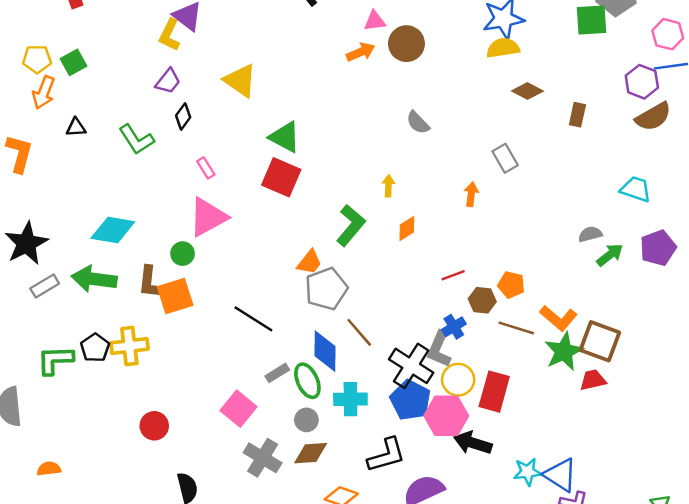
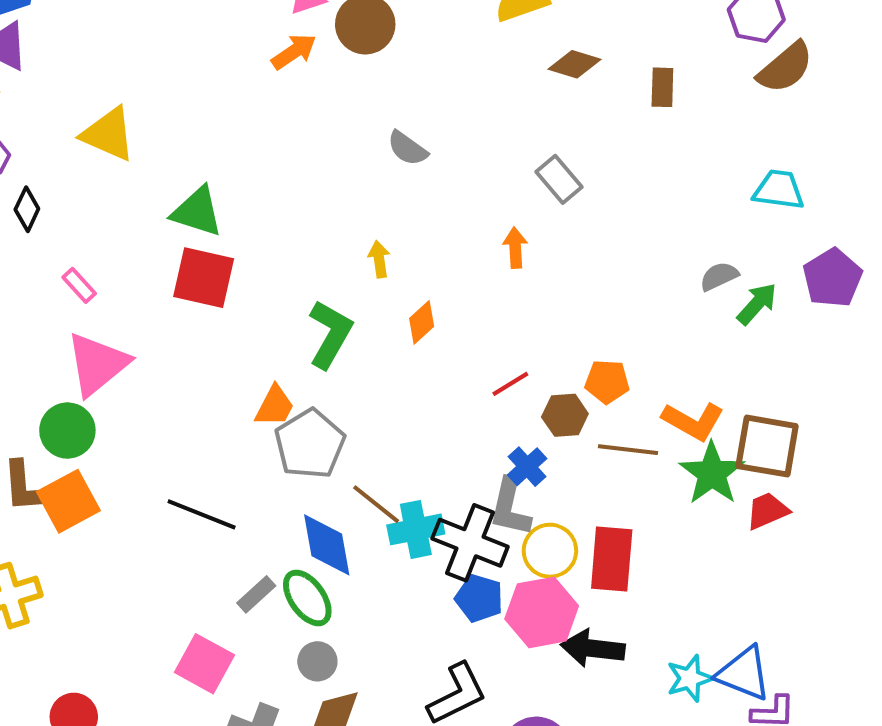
green circle: (183, 254) -> (67, 431), size x1.4
cyan cross: (350, 399) -> (416, 529), moved
blue pentagon: (410, 400) -> (479, 598), size x0.7

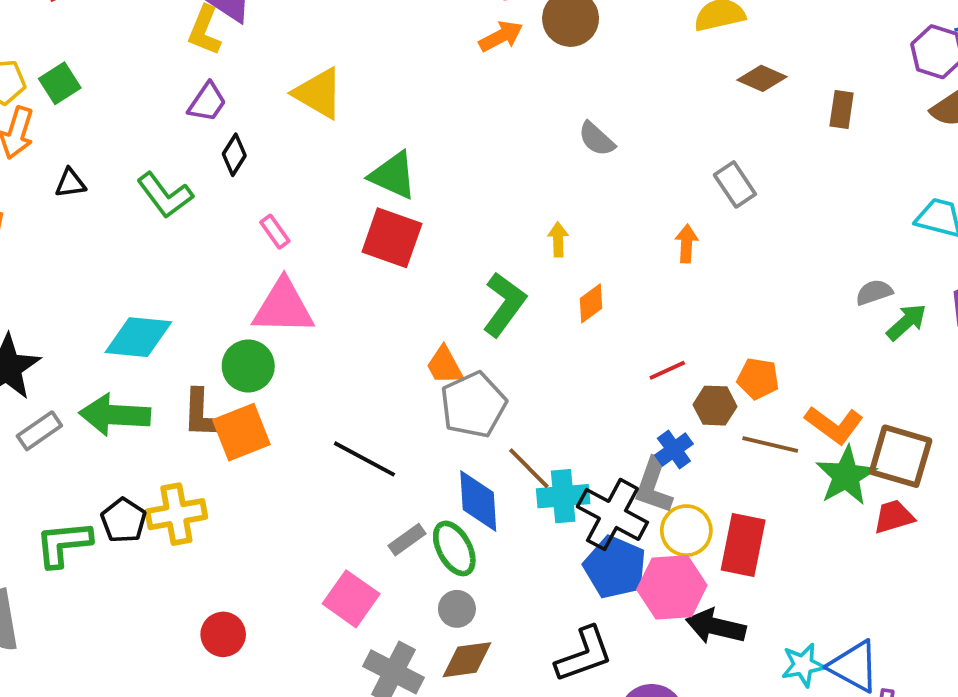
pink triangle: (97, 364) -> (283, 307), turned 34
orange trapezoid: (275, 406) -> (445, 365), turned 117
blue pentagon: (479, 598) -> (615, 567), size x1.4

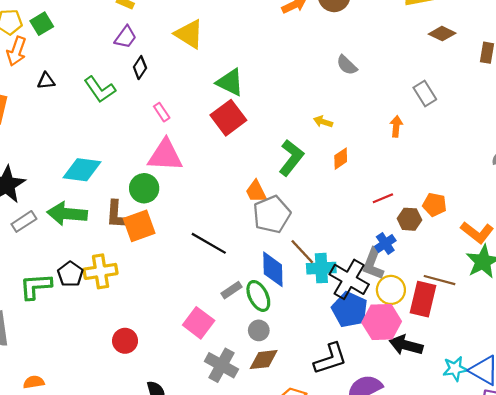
red square: (392, 238) -> (228, 118), turned 32
yellow arrow: (558, 239) -> (323, 122), turned -72
brown line: (770, 445) -> (440, 280), moved

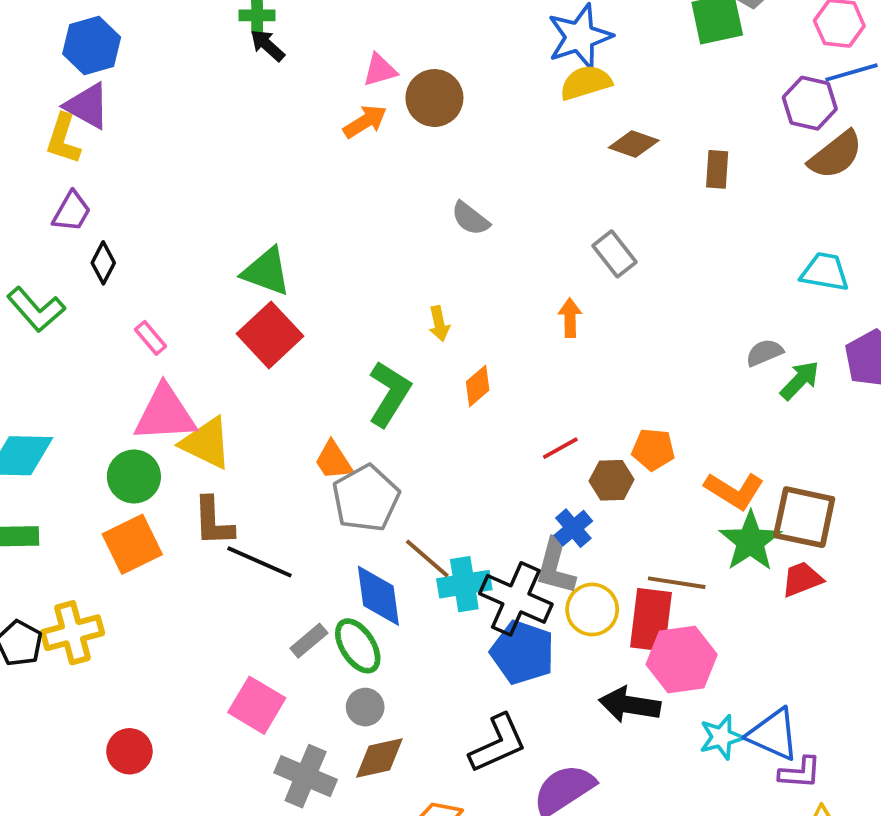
yellow triangle: (189, 34) -> (206, 443), moved
yellow arrow: (323, 122) -> (439, 324), turned -114
brown L-shape: (117, 215) -> (213, 522), moved
pink hexagon: (382, 322) -> (682, 659), moved

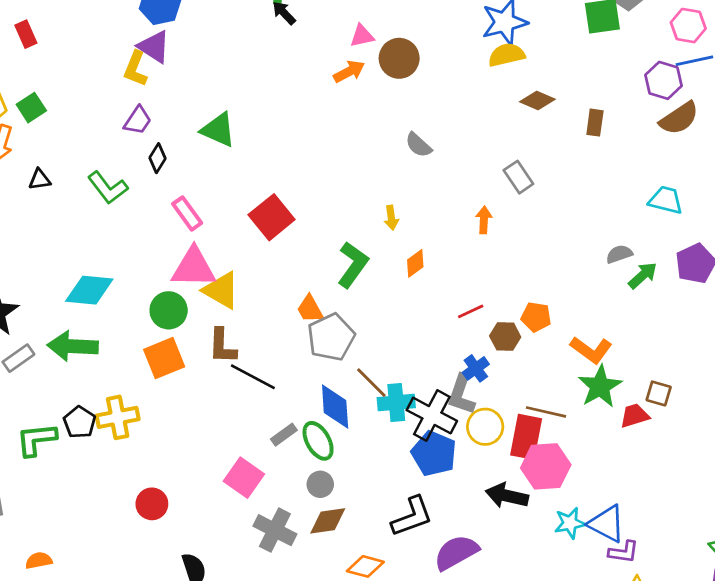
green triangle: (266, 271) -> (218, 130), moved
pink rectangle: (151, 338) -> (187, 213), size x1.4
brown square: (804, 517) -> (659, 393), moved, size x0.6

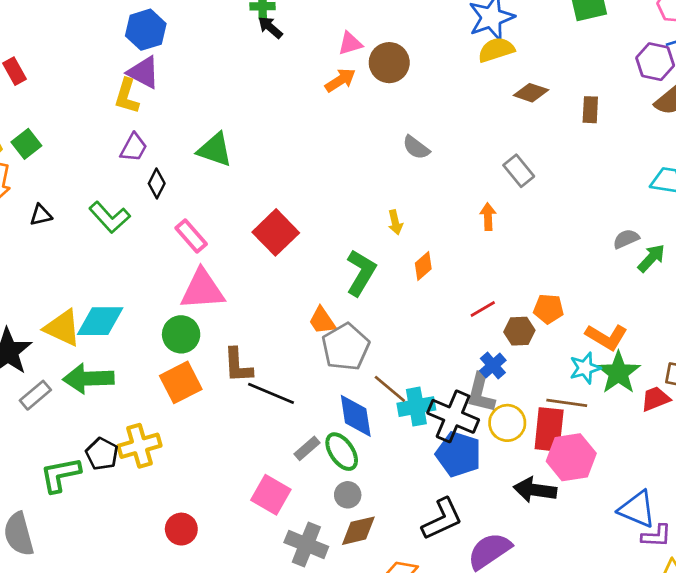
yellow triangle: (221, 290) -> (62, 328), moved
cyan star: (570, 523) -> (585, 368), moved

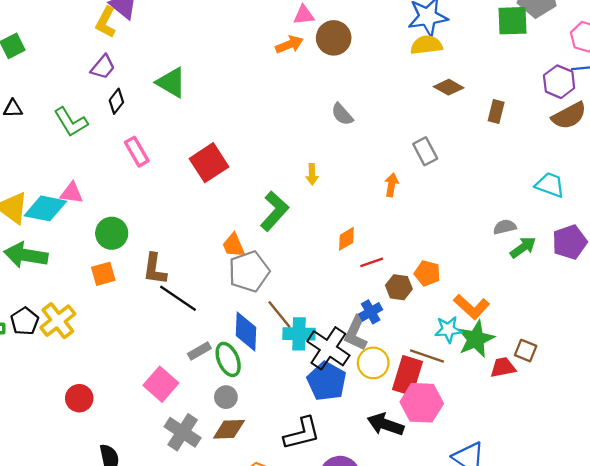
orange diamond: (423, 266) -> (346, 239), moved
pink triangle: (202, 290) -> (72, 193), moved, size x0.6
orange square: (181, 382) -> (103, 274), size x0.7
yellow cross: (140, 446) -> (58, 321), turned -33

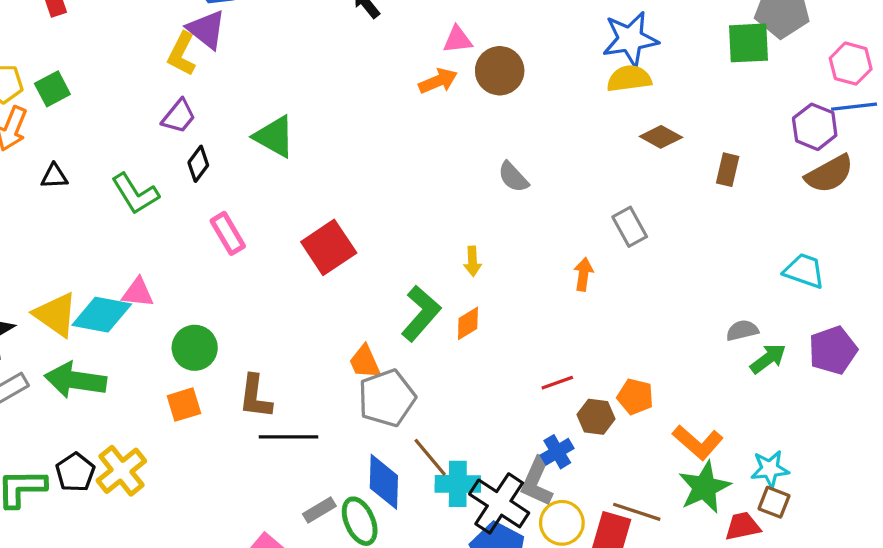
orange diamond: (346, 239) -> (468, 323), moved
black line: (178, 298) -> (288, 437), turned -33
cyan star: (448, 329) -> (770, 469), moved

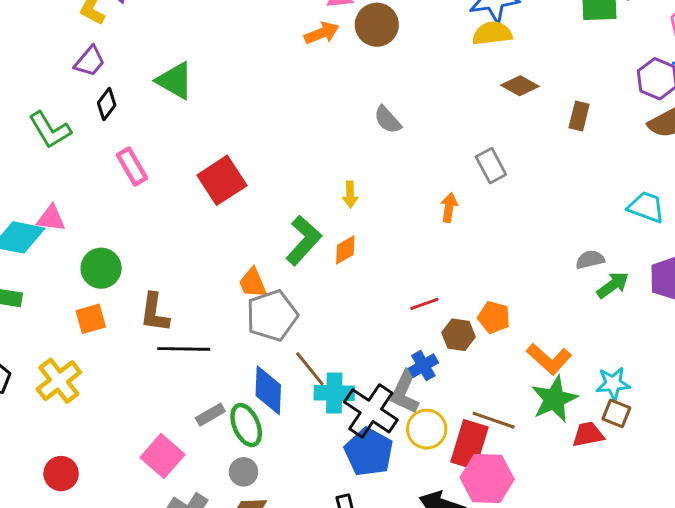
yellow cross: (121, 471) -> (59, 381), moved

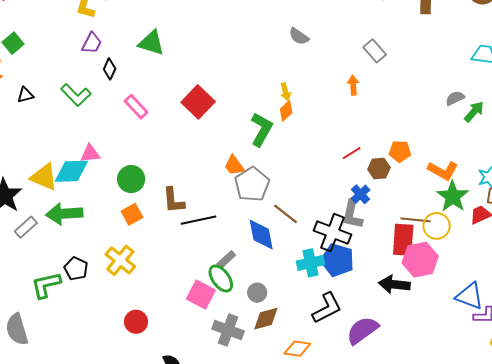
orange diamond: (345, 250) -> (286, 111), moved
cyan cross: (334, 393) -> (311, 263), moved
green ellipse: (246, 425) -> (221, 279), moved
yellow circle: (427, 429) -> (437, 226), moved

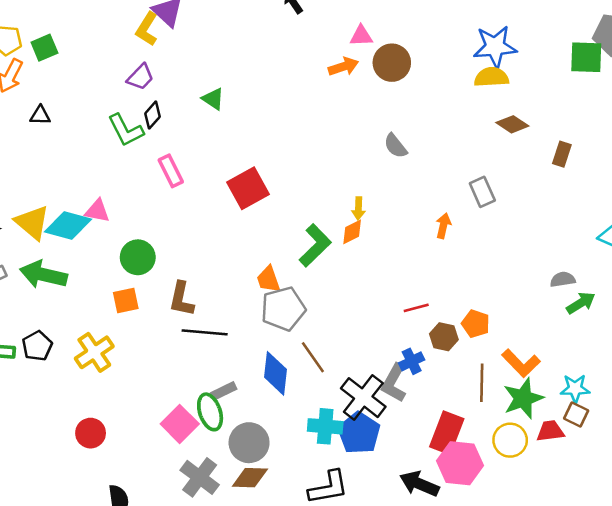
green triangle: (151, 43) -> (213, 99), size x0.7
green L-shape: (76, 95) -> (126, 130), moved
brown line: (416, 220) -> (482, 383), moved, turned 68
yellow circle: (437, 226) -> (510, 440), moved
gray circle: (257, 293) -> (249, 443), size x1.6

